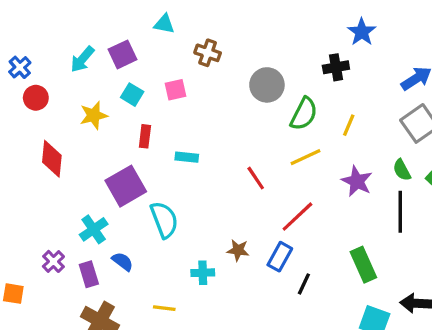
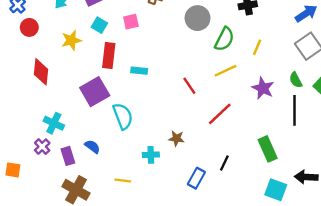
red rectangle: (145, 136) -> (109, 55), size x1.5
cyan cross: (94, 229) -> (54, 123), moved, turned -30
blue rectangle: (280, 257) -> (196, 178), moved

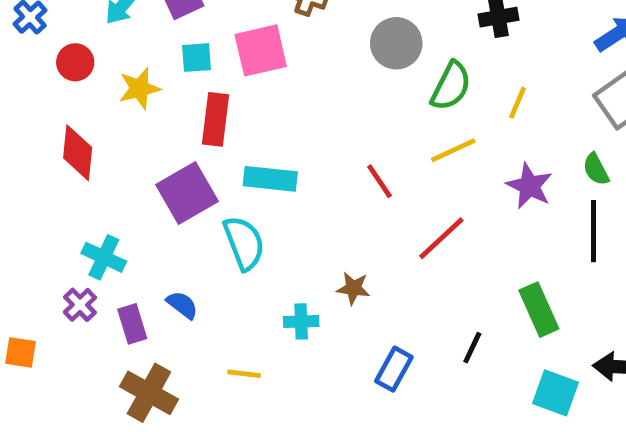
pink square: (131, 22) -> (261, 50), size x1.6
cyan square: (99, 25) -> (196, 58), turned -35
red circle: (29, 27) -> (75, 62), moved
cyan rectangle: (139, 71) -> (270, 179), moved, size x1.5
black line: (224, 163) -> (472, 348), moved

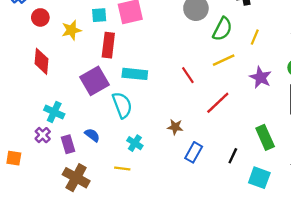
cyan cross: (301, 321) -> (135, 143), moved, turned 35
blue rectangle: (394, 369) -> (194, 152), moved
cyan square: (556, 393) -> (259, 178), moved

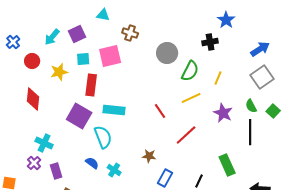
purple square: (95, 81) -> (79, 116), turned -30
blue semicircle: (92, 135) -> (92, 163), moved

